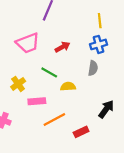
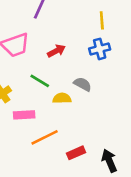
gray semicircle: (93, 68) -> (83, 84), moved, turned -72
black arrow: (106, 109) -> (109, 161), moved, turned -60

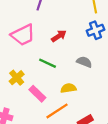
yellow semicircle: (62, 98) -> (68, 88), moved
pink rectangle: (24, 115) -> (37, 94), turned 54

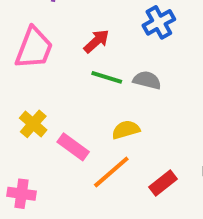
pink trapezoid: (23, 35) -> (34, 48), turned -35
green line: (47, 63) -> (107, 77), moved

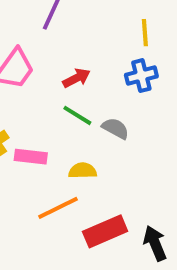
pink rectangle: (73, 147) -> (31, 157), moved, turned -44
red rectangle: (163, 183) -> (105, 231), size x1.5

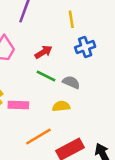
yellow line: (145, 33) -> (71, 19), moved
yellow semicircle: (83, 171) -> (61, 106), moved

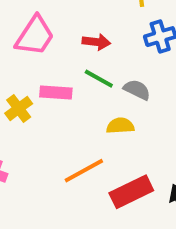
red arrow: (44, 52) -> (96, 42), turned 36
pink rectangle: (18, 105) -> (56, 92), moved

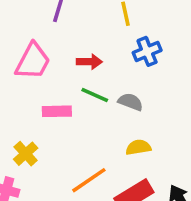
yellow cross: (19, 108) -> (26, 154), moved
yellow semicircle: (120, 126) -> (138, 147), moved

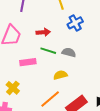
yellow semicircle: (138, 147) -> (60, 75), moved

